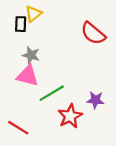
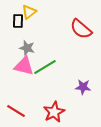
green line: (52, 93) -> (45, 67), moved
red star: (70, 116) -> (54, 112), moved

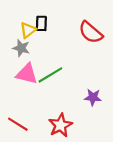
yellow triangle: (29, 12) -> (28, 30), moved
black rectangle: (18, 21) -> (41, 23), moved
gray star: (27, 48) -> (21, 48), moved

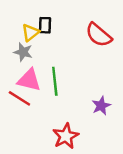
green line: (50, 75) -> (55, 81), turned -65
purple star: (93, 97) -> (101, 106), turned -30
red line: (18, 124) -> (19, 98), moved

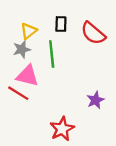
black rectangle: (45, 25) -> (61, 24), moved
gray star: (23, 52) -> (22, 49), turned -30
green line: (55, 81) -> (52, 54), moved

